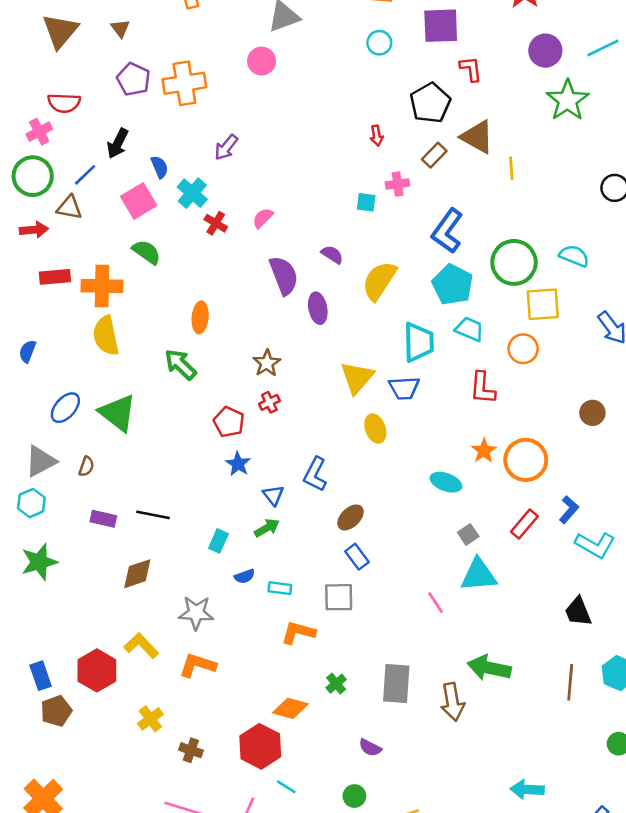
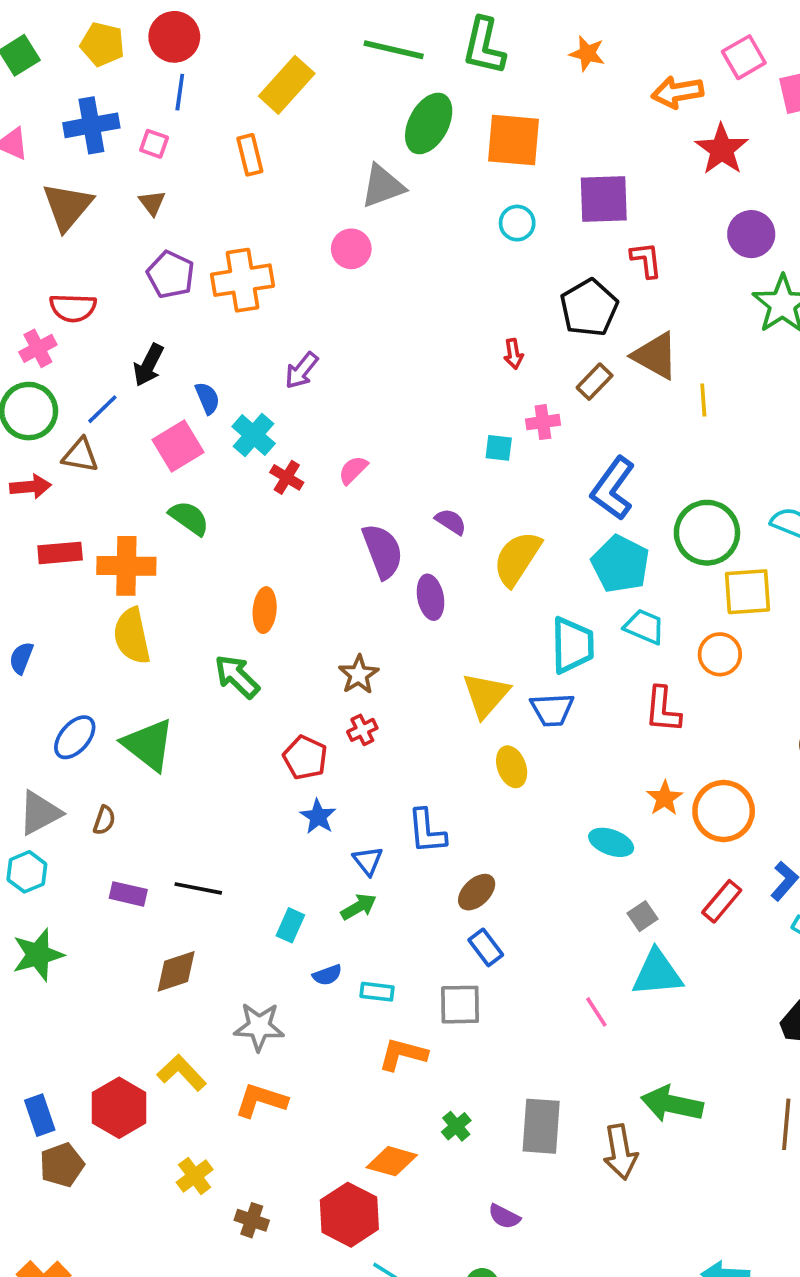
blue L-shape: (315, 474) -> (427, 831), turned -32

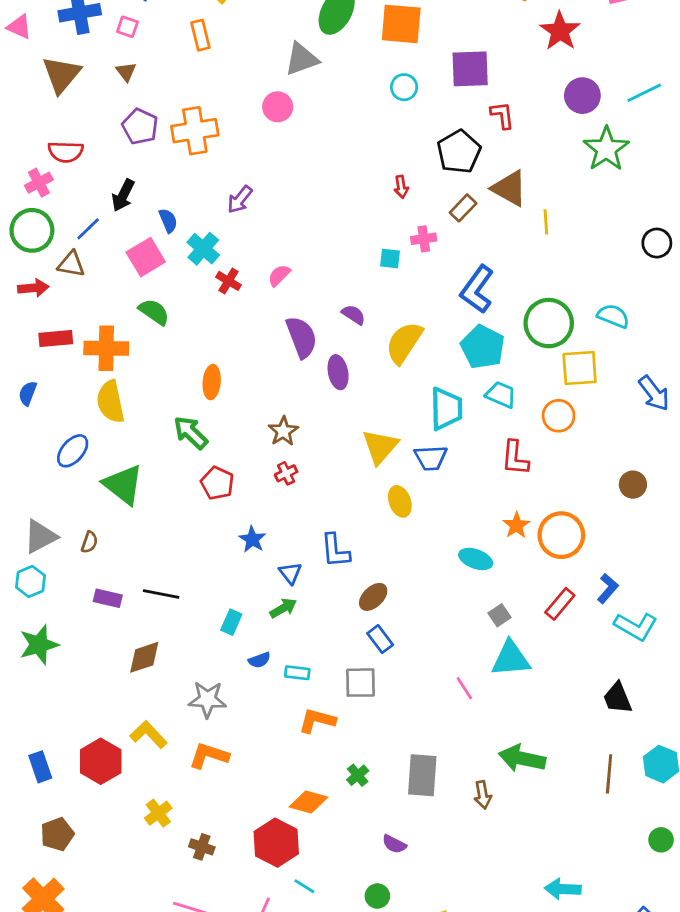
blue semicircle: (21, 658) -> (28, 393), moved
blue ellipse: (75, 737) -> (73, 451), moved
red pentagon: (305, 758) -> (217, 483), moved
brown arrow: (620, 1152) -> (483, 795), size x0.7
brown pentagon: (62, 1165) -> (57, 834), moved

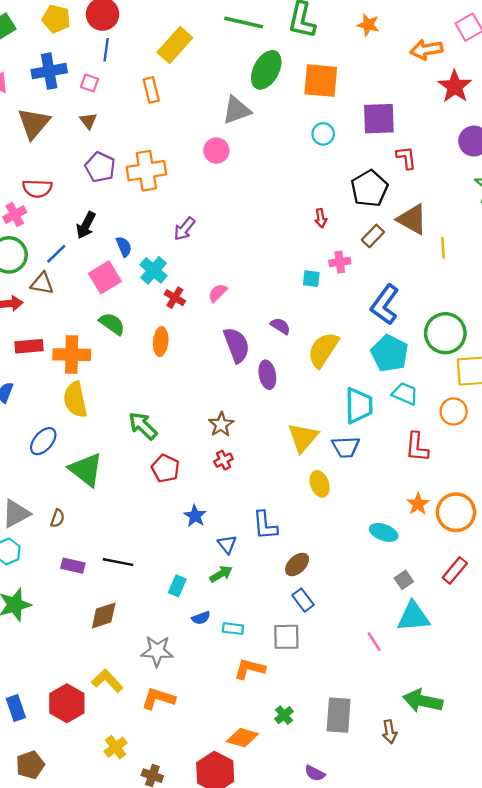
orange ellipse: (212, 382) -> (161, 341), moved

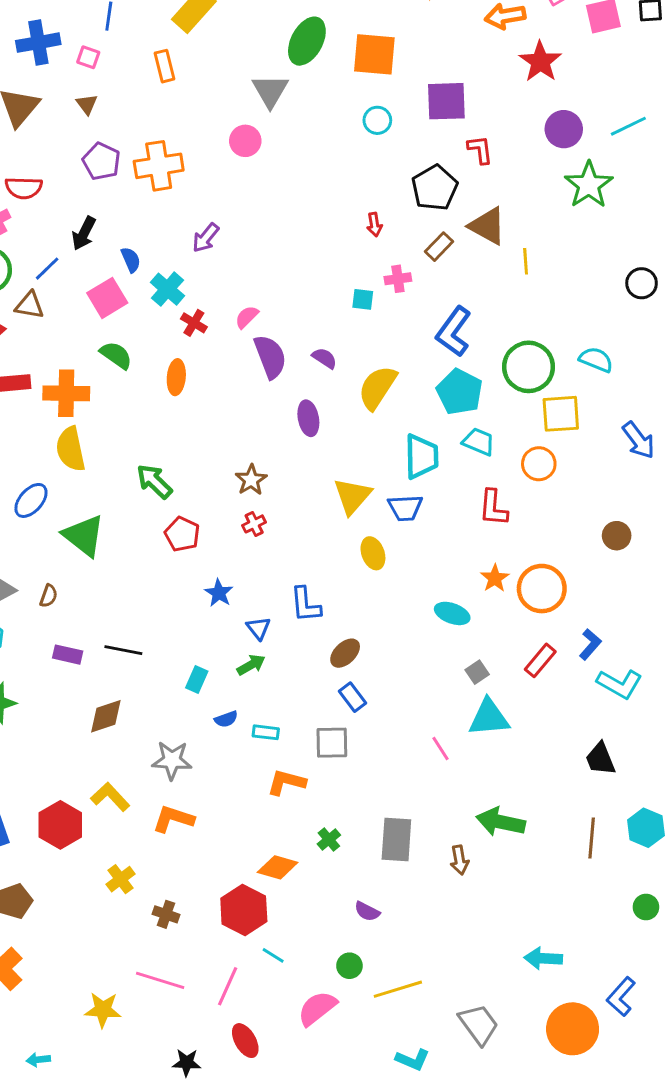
gray triangle: (237, 110) -> (270, 91), turned -40
purple semicircle: (237, 345) -> (270, 357), moved

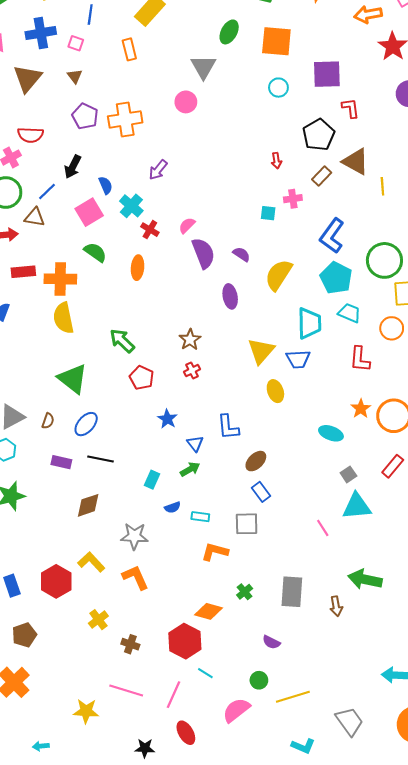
green ellipse: (307, 41) -> (229, 32), size x0.7
blue ellipse: (31, 500) -> (86, 424), moved
orange L-shape: (173, 819) -> (135, 577), turned 48

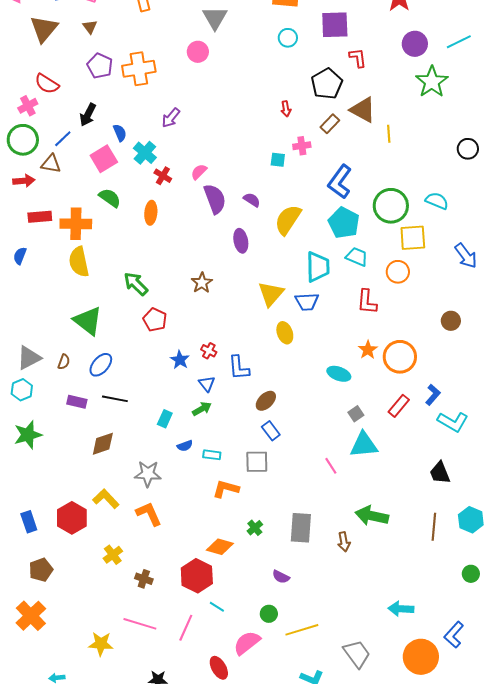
red semicircle: (31, 135) -> (47, 84), turned 30
red cross: (192, 371) -> (209, 351), moved, turned -35
red ellipse: (186, 733) -> (219, 668), moved

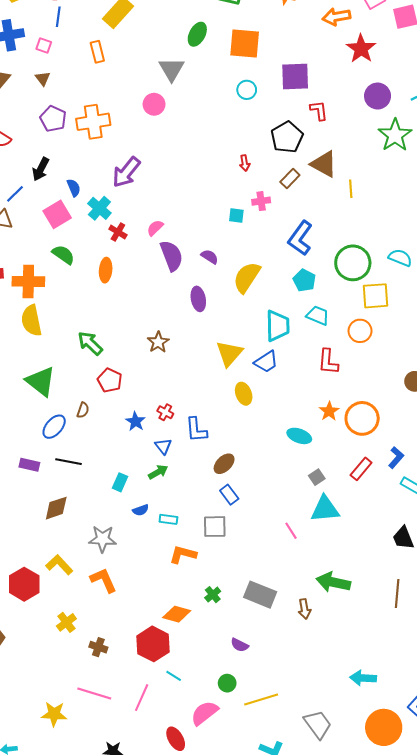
purple arrow: (171, 118) -> (126, 172), size x1.5
cyan pentagon: (344, 223) -> (304, 280), size x0.7
blue trapezoid: (307, 302) -> (266, 362), turned -30
brown semicircle: (64, 362) -> (83, 410), moved
gray rectangle: (301, 528) -> (260, 595), turned -72

